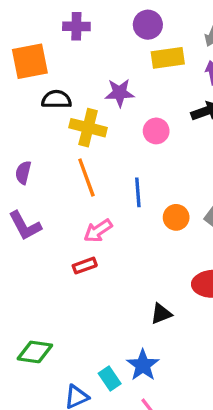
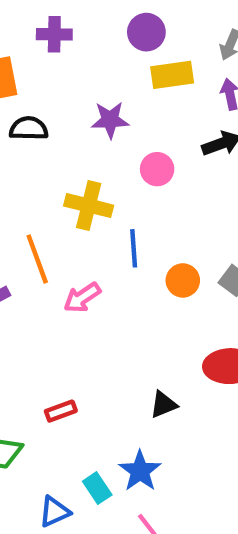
yellow cross: (88, 128) -> (89, 206), moved
orange line: (86, 177) -> (37, 259), moved
red rectangle: (85, 266) -> (61, 411), moved

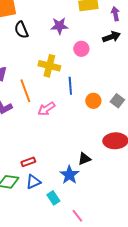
black semicircle: (29, 128) -> (21, 30), turned -114
red rectangle: (61, 411) -> (28, 162), moved
blue star: (140, 471) -> (69, 175), moved
blue triangle: (54, 512) -> (33, 182), moved

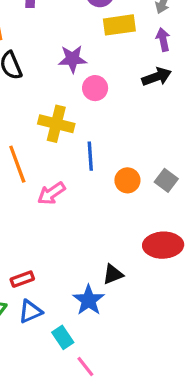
pink circle: (81, 49) -> (95, 88), moved
pink line: (77, 216) -> (85, 367), moved

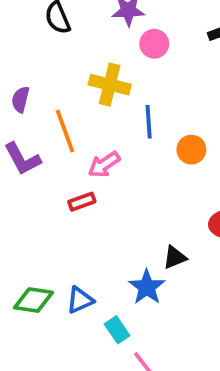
red rectangle: (22, 279) -> (82, 202), moved

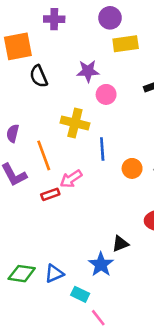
red rectangle: (82, 202) -> (50, 194), moved
cyan rectangle: (117, 330) -> (80, 294), turned -30

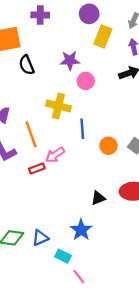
yellow rectangle: (126, 44) -> (103, 37), turned -60
black triangle: (120, 244) -> (98, 198), moved

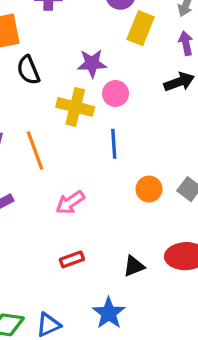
yellow cross: (58, 106) -> (75, 107), moved
blue line: (82, 129) -> (114, 144), moved
orange line: (31, 134) -> (35, 151), moved
red rectangle: (37, 168) -> (72, 259), moved

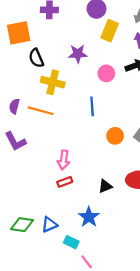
pink circle: (115, 94) -> (106, 73), moved
yellow cross: (75, 107) -> (53, 82), moved
orange line: (35, 151) -> (41, 111), turned -55
pink arrow: (70, 202) -> (64, 160), moved, turned -48

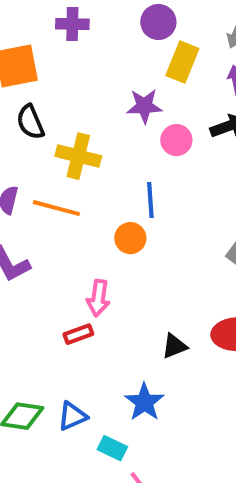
purple star: (78, 54) -> (144, 106), moved
black semicircle: (36, 58) -> (30, 122), moved
orange circle: (115, 136) -> (130, 238), moved
red rectangle: (65, 182) -> (78, 334), moved

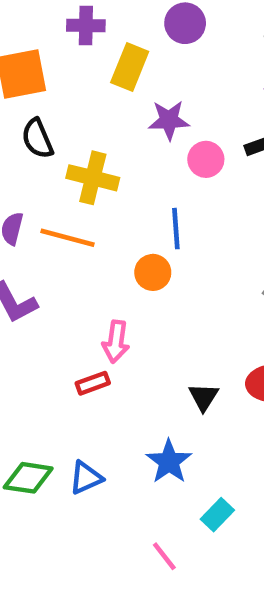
yellow rectangle: (182, 62) -> (130, 67), moved
black triangle: (174, 346) -> (204, 397), turned -36
cyan rectangle: (112, 448) -> (217, 515), moved, turned -72

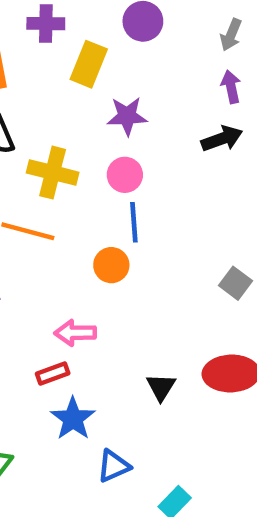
pink circle: (206, 159) -> (125, 175), moved
pink arrow: (116, 342) -> (75, 333), turned 81
blue star: (169, 462) -> (73, 419), moved
blue triangle: (86, 478) -> (114, 466), moved

